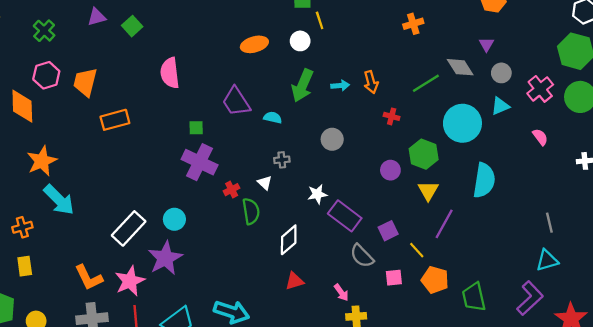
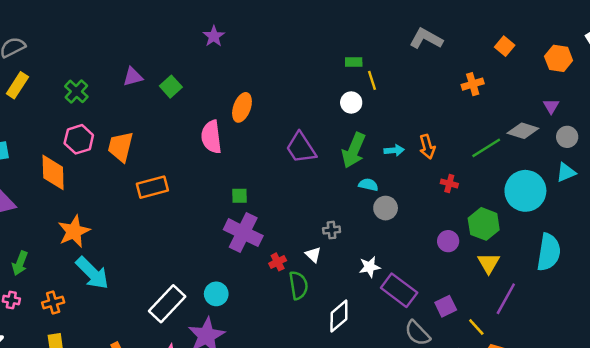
orange ellipse: (254, 44) -> (242, 107), moved, turned -55
gray diamond: (460, 67) -> (523, 131), turned -40
purple trapezoid: (236, 102) -> (301, 148), moved
cyan semicircle: (273, 118) -> (368, 185), moved

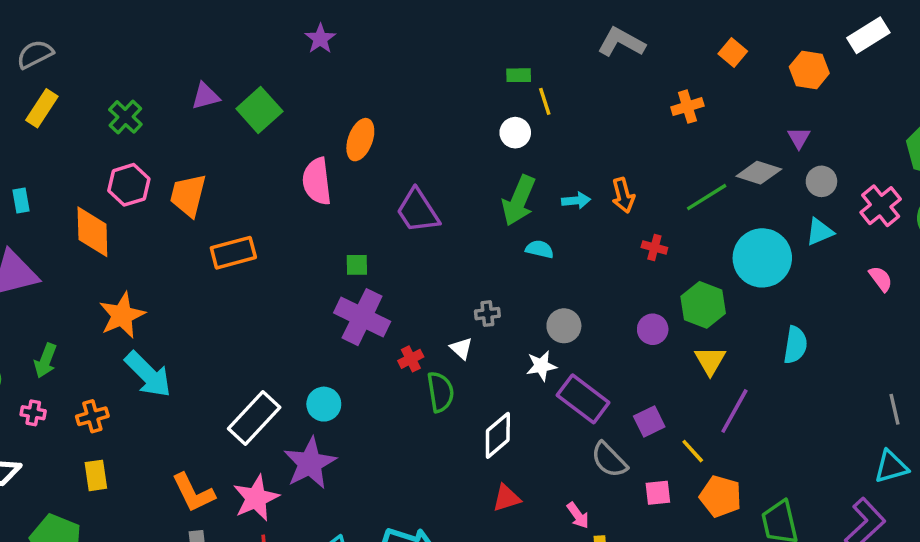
green square: (171, 87) -> (259, 110), size x1.4
purple trapezoid: (301, 148) -> (418, 211), moved
gray circle: (386, 208) -> (564, 326), moved
cyan semicircle: (549, 252) -> (795, 345), size x0.7

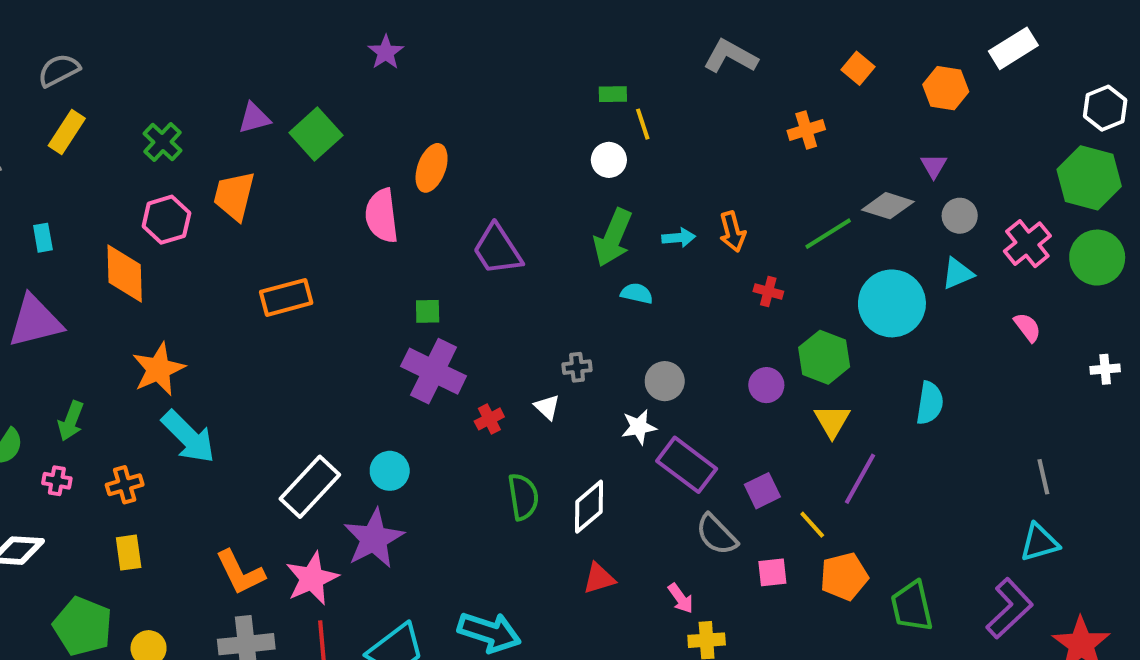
orange trapezoid: (188, 195) -> (234, 196), moved
green semicircle: (440, 392) -> (523, 497), moved
orange pentagon: (721, 496) -> (844, 576), turned -30

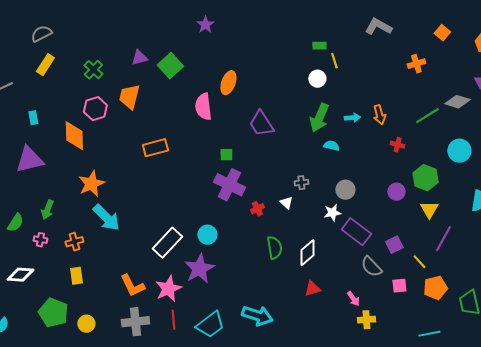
cyan circle: (892, 303) -> (459, 151), size x0.7

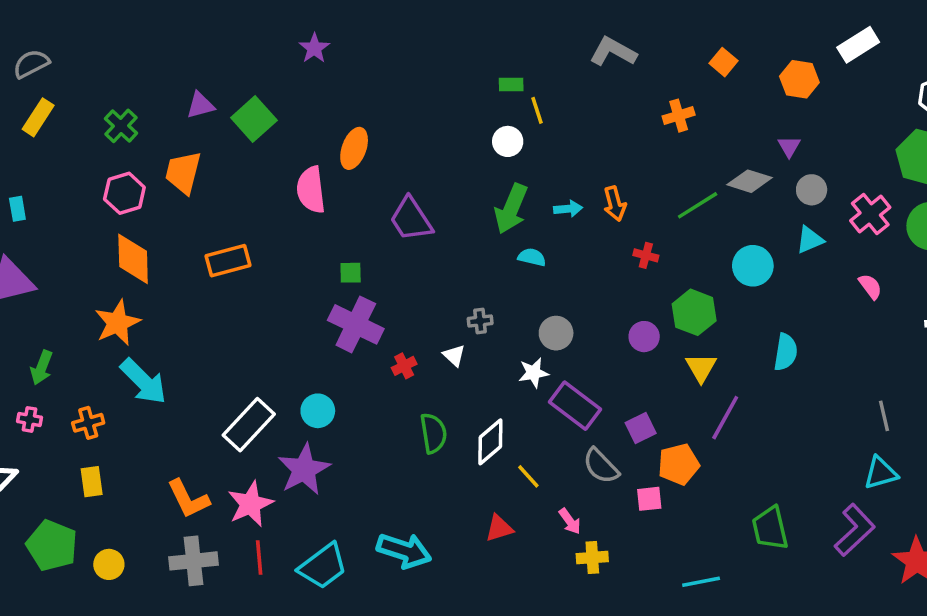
orange diamond: (74, 136) -> (133, 259), moved
yellow line: (419, 262) -> (528, 476), moved
orange pentagon: (435, 288) -> (679, 464), moved
red triangle: (312, 289) -> (499, 528), moved

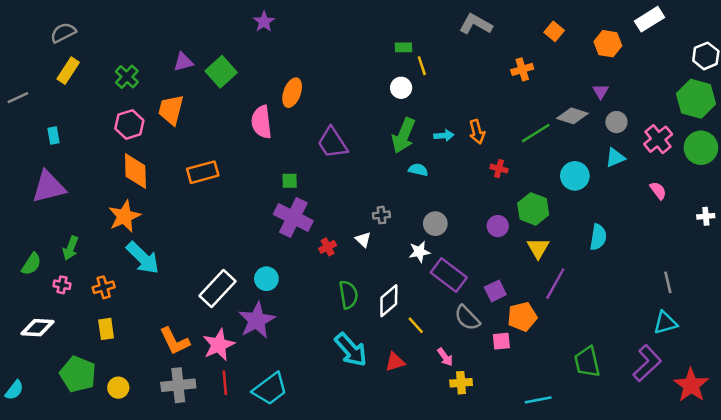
cyan arrow: (404, 551) -> (351, 350), moved, turned 30

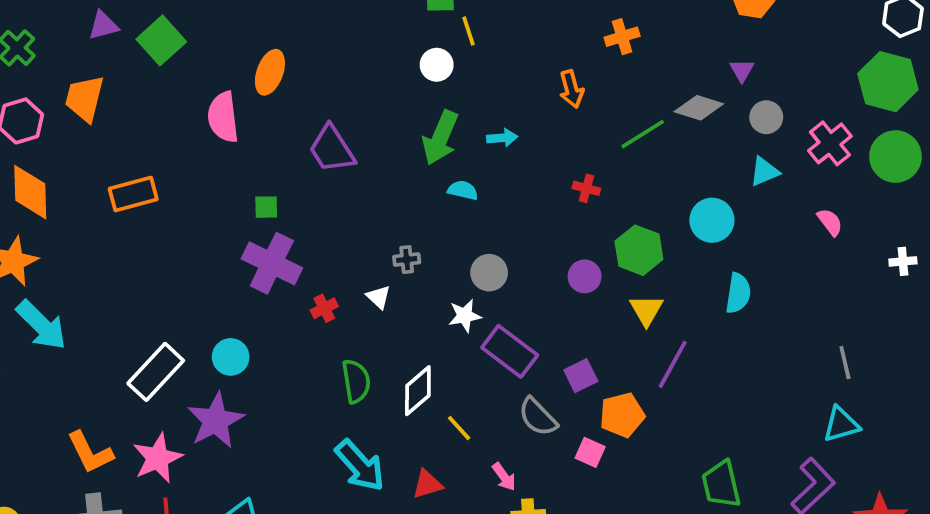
orange arrow: (477, 132) -> (571, 89), moved
cyan circle: (575, 176) -> (712, 220), moved
pink square: (501, 341) -> (590, 452), turned 30

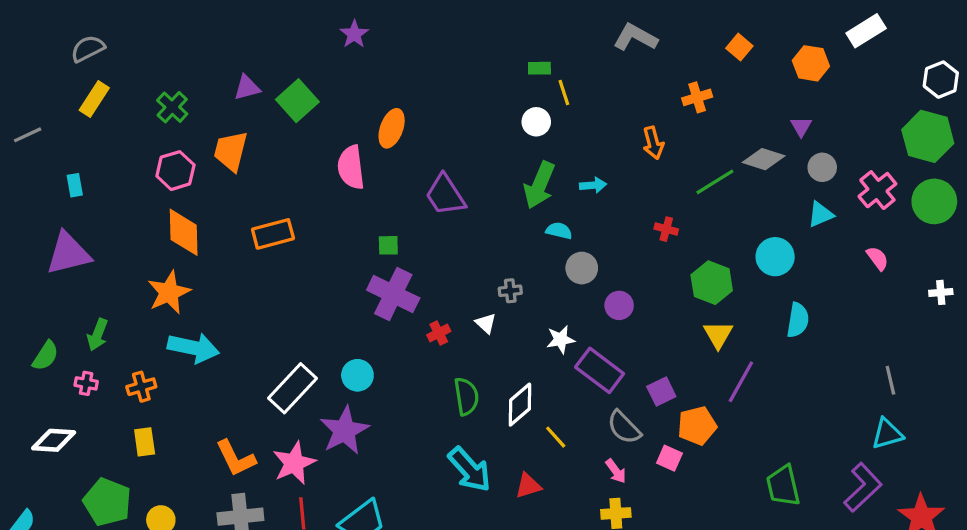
gray circle: (489, 273) -> (582, 268), moved
purple circle: (585, 276) -> (619, 305), moved
cyan arrow: (41, 325) -> (193, 348), turned -33
pink arrow: (504, 477) -> (616, 471), moved

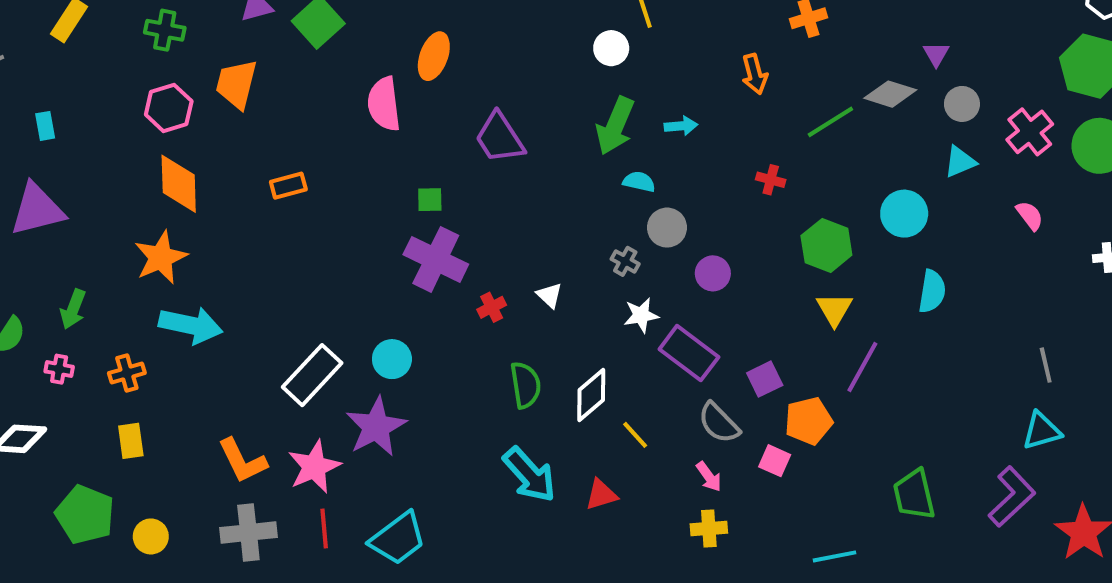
green cross: (172, 107) -> (165, 30), turned -32
orange rectangle: (273, 234) -> (288, 186), size x0.7
gray cross: (510, 291) -> (625, 261), moved, turned 35

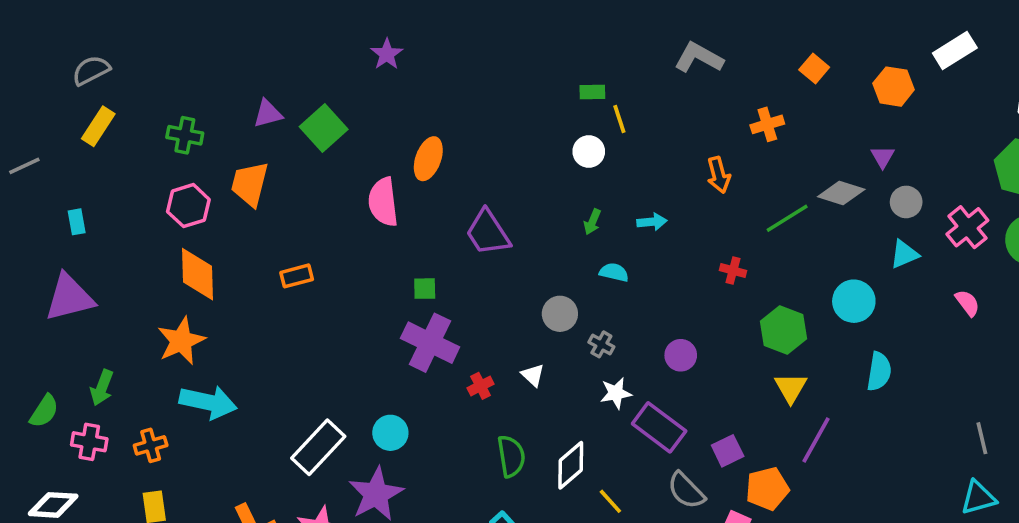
green arrow: (615, 126) -> (592, 222), size x0.5
gray circle: (667, 228) -> (560, 314), moved
pink cross: (59, 369) -> (89, 442), size x1.4

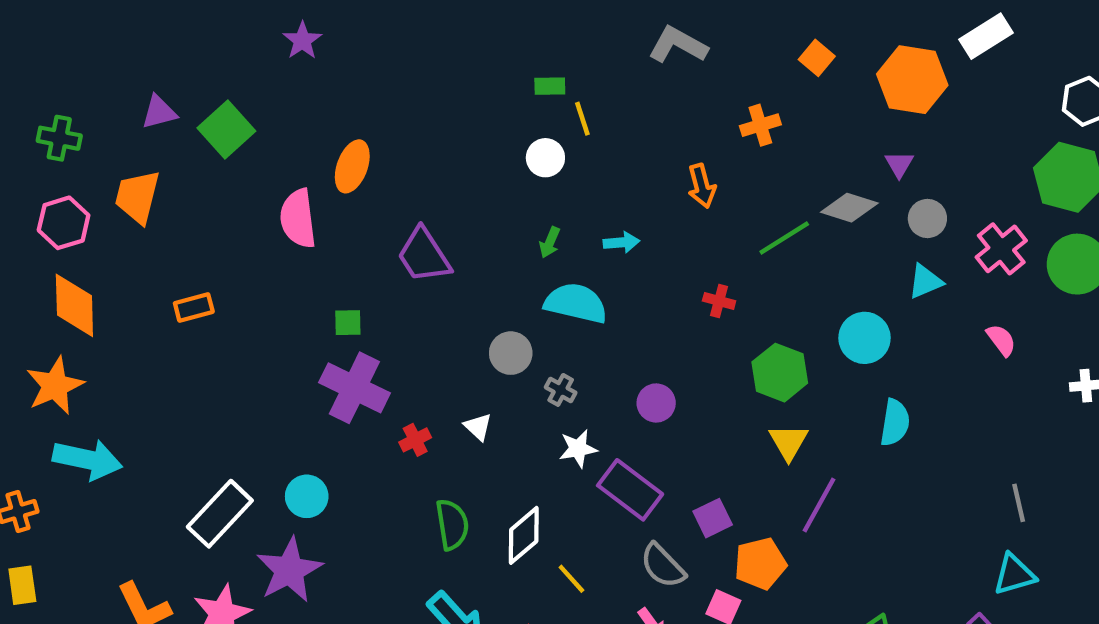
orange hexagon: (894, 87) -> (912, 80), size x1.4
cyan semicircle: (614, 272) -> (576, 303), size x1.8

